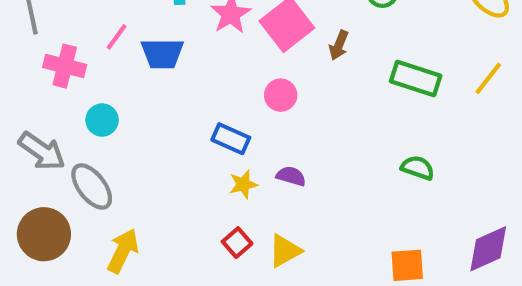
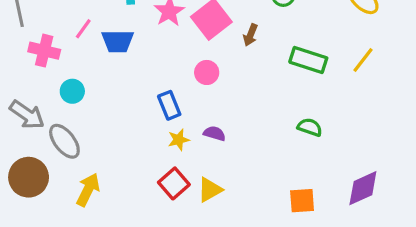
blue rectangle: (231, 139) -> (169, 105), turned 44
red square: (237, 243) -> (174, 183), size x1.4

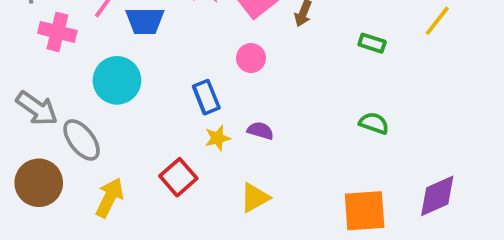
green rectangle: (308, 60) -> (372, 43), size x0.6
yellow line: (363, 60) -> (437, 21), moved
cyan circle: (72, 91) -> (117, 80), moved, size x1.6
red square: (174, 183) -> (178, 177), moved
orange square: (302, 201) -> (365, 211), size x1.4

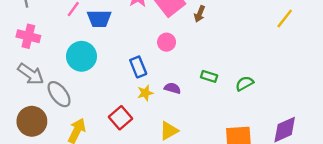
pink cross: (57, 32) -> (28, 36), moved
green rectangle: (372, 43) -> (209, 76), moved
green semicircle: (374, 123) -> (245, 83), turned -48

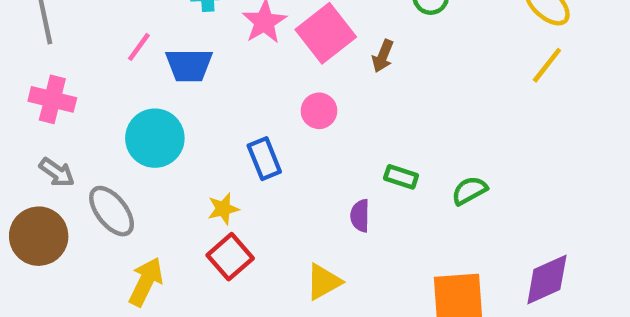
gray arrow: (31, 74) -> (57, 172), size x0.7
purple semicircle: (172, 88) -> (360, 216), moved, turned -105
yellow star: (145, 93) -> (223, 209), moved
brown circle: (32, 121) -> (39, 236), moved

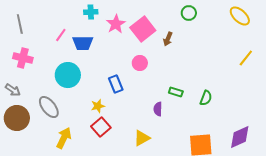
yellow line: (547, 65) -> (246, 58), moved
gray arrow: (57, 172) -> (13, 90), moved
green semicircle: (469, 191) -> (206, 98), turned 140

